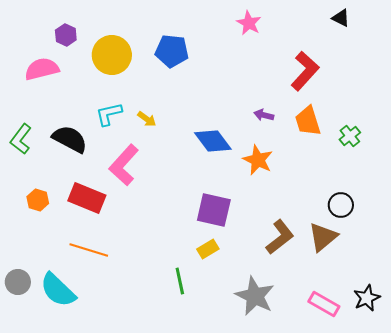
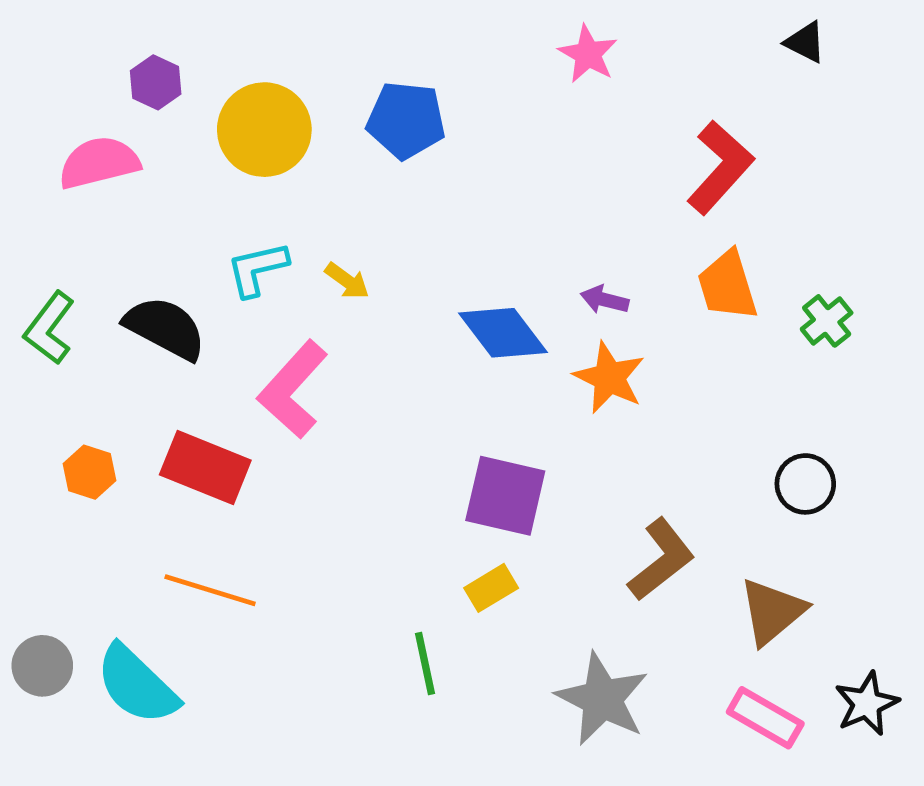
purple arrow: (264, 115) -> (605, 300), moved
brown triangle: (323, 237) -> (772, 612), moved

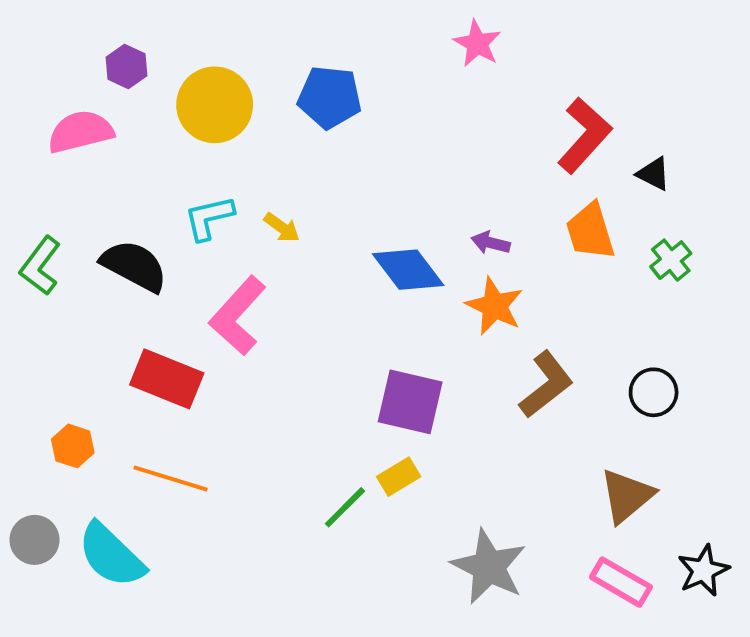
black triangle: (805, 42) -> (654, 174), moved
orange hexagon: (90, 472) -> (73, 446), moved
brown L-shape: (661, 560) -> (546, 385), moved
green line: (425, 663) -> (345, 507), moved, turned 57

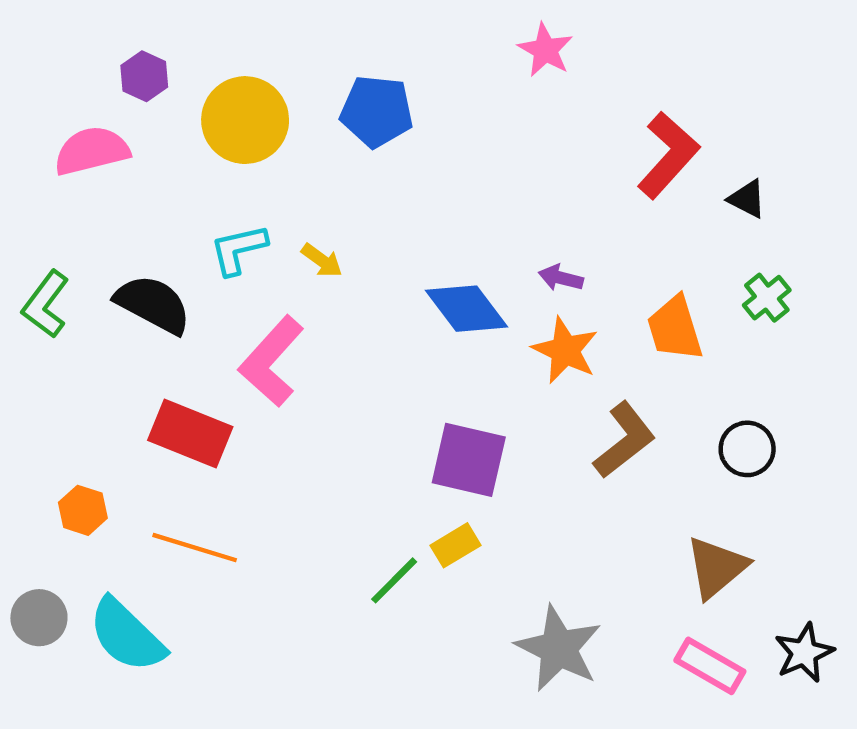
orange trapezoid: (590, 231) -> (675, 328), moved

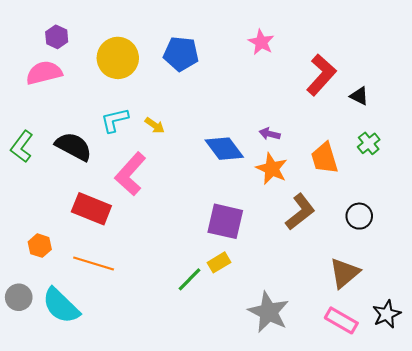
pink star: (545, 50) -> (261, 42), moved
purple hexagon: (144, 76) -> (57, 37), moved

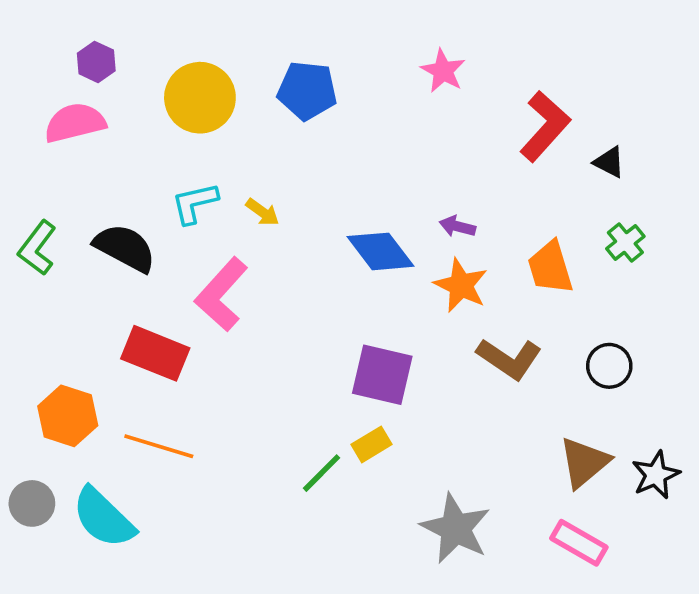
brown L-shape: (300, 212) -> (509, 359), turned 72
orange hexagon: (40, 246) -> (68, 416), size x1.5
black star: (387, 314) -> (656, 475), moved

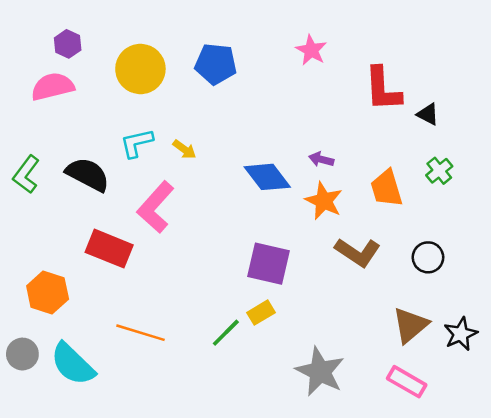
red L-shape: (545, 126) -> (383, 89), turned 135
orange line: (159, 446) -> (140, 333), moved

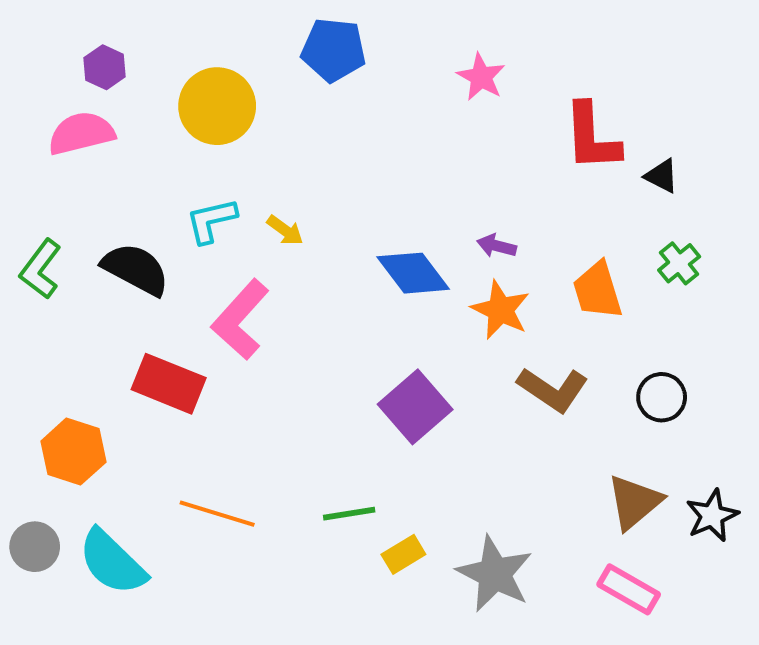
blue pentagon: (216, 64) -> (334, 50), moved
purple square: (269, 264) -> (415, 407), turned 36
yellow rectangle: (261, 313) -> (403, 554), moved
green line: (226, 333) -> (349, 514), turned 36

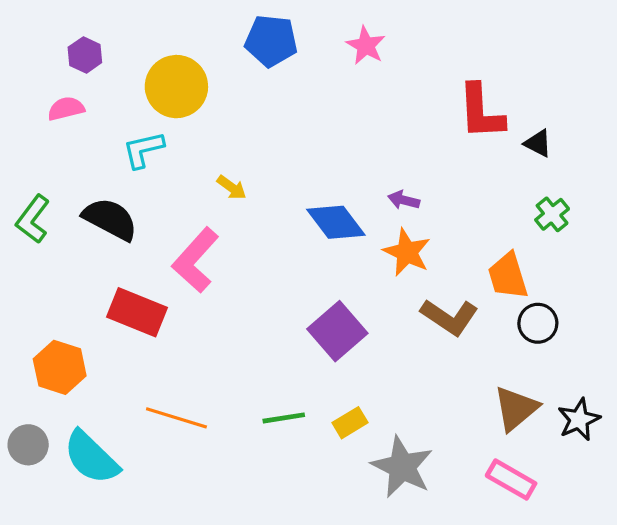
pink star: (481, 77) -> (366, 45), moved
pink semicircle: (81, 133) -> (66, 109), size x0.7
cyan L-shape: (211, 221) -> (143, 150), moved
orange trapezoid: (598, 290) -> (508, 276), moved
yellow rectangle: (403, 554) -> (350, 423), moved

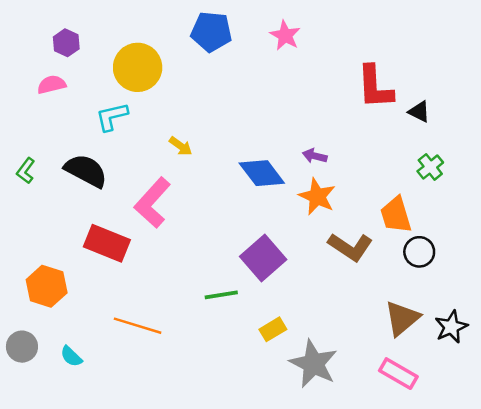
green L-shape: (33, 219) -> (26, 171), size x0.7
green line: (284, 418) -> (221, 295), moved
cyan semicircle: (91, 457) -> (71, 356), size x0.5

